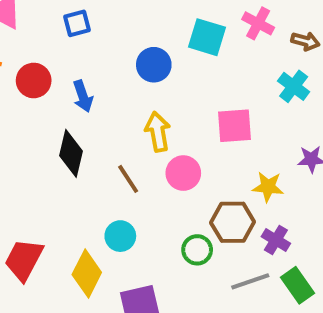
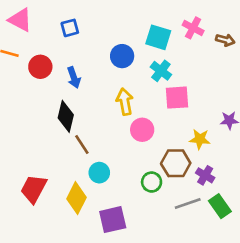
cyan cross: (294, 86) -> (161, 71), moved
brown line: (128, 179) -> (82, 144), moved

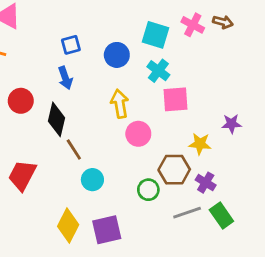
blue square: (70, 28) -> (71, 45), moved
brown arrow: (225, 40) -> (223, 22), moved
red circle: (40, 67) -> (21, 101), moved
red trapezoid: (34, 189) -> (22, 175), moved
yellow diamond: (77, 198) -> (68, 226), moved

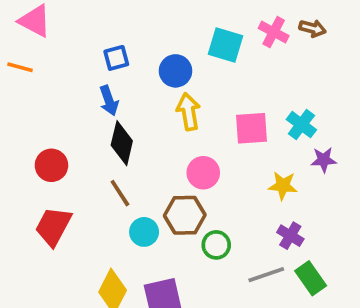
cyan cross: (158, 71) -> (301, 125), moved
red circle: (21, 101) -> (51, 165), moved
yellow arrow: (120, 104) -> (188, 112), moved
black diamond: (57, 119) -> (122, 143), moved
brown hexagon: (174, 170) -> (185, 215), moved

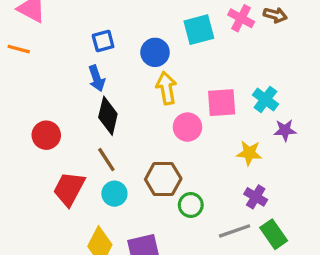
cyan square: (225, 45) -> (199, 30), turned -32
pink circle: (203, 173) -> (188, 127), moved
red trapezoid: (53, 226) -> (69, 189), moved
cyan circle: (144, 232) -> (114, 194), moved

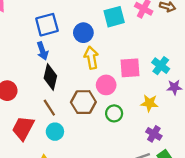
blue square: (103, 41) -> (47, 25), size x1.5
brown hexagon: (163, 179) -> (83, 102), moved
green circle: (191, 205) -> (114, 113), moved

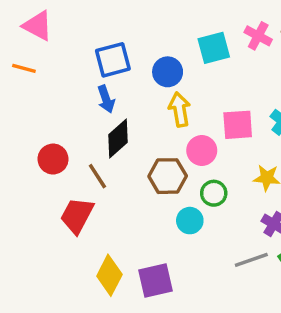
black diamond: (50, 77) -> (118, 138), turned 35
brown line: (49, 108) -> (97, 176), moved
cyan circle: (55, 132) -> (190, 221), moved

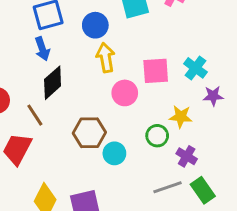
brown hexagon: (168, 176) -> (89, 133), moved
green circle: (214, 193) -> (157, 136), moved

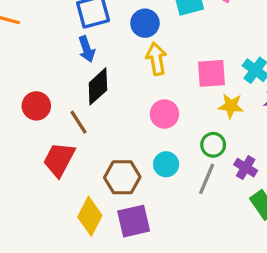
pink circle: (125, 93) -> (164, 114), moved
yellow star: (181, 117) -> (231, 106), moved
brown hexagon: (89, 133) -> (122, 177), moved
gray line: (167, 187) -> (207, 179), moved, turned -48

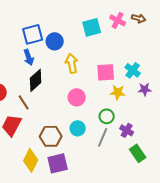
blue circle: (145, 23) -> (55, 41), moved

